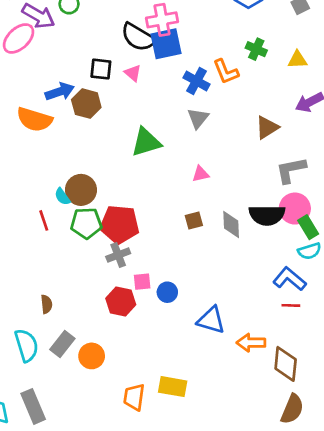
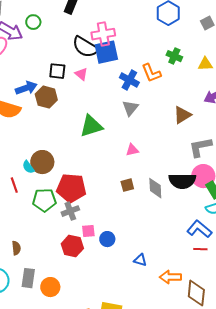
green pentagon: (86, 223) -> (44, 200), moved
blue triangle: (211, 320) -> (140, 260), size x0.6
gray rectangle: (62, 344) -> (28, 278), turned -30

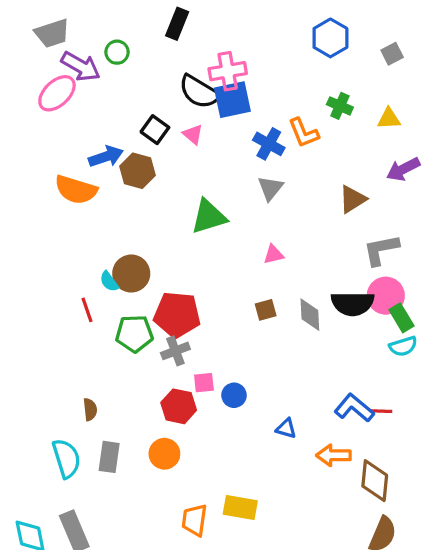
black square: (57, 71) -> (155, 130), turned 30
blue L-shape: (199, 229) -> (354, 408), moved
orange circle: (50, 287) -> (164, 454), moved

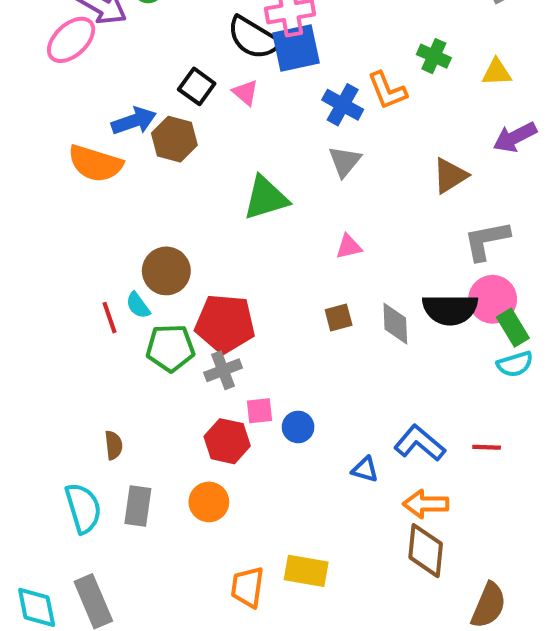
cyan semicircle: (109, 281) -> (138, 305), moved
blue L-shape: (354, 408) -> (420, 443), moved
brown diamond: (375, 481) -> (426, 551), moved

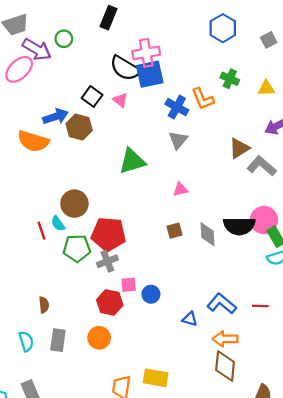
gray L-shape: (487, 241) -> (262, 166), moved, turned 52
cyan semicircle: (83, 508) -> (26, 341), size x0.7

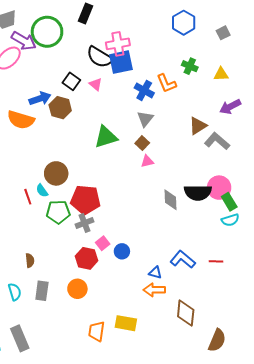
green circle: (64, 39) -> (47, 32), size x2.0
brown square: (174, 231) -> (142, 143), moved, turned -32
pink square: (129, 285) -> (103, 243), turned -32
orange arrow: (225, 339) -> (154, 290), moved

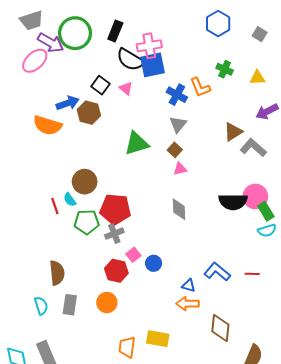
black rectangle: (86, 14) -> (115, 31), moved
gray square: (223, 33) -> (260, 34), turned -32
gray diamond: (171, 200) -> (179, 209), moved
brown semicircle: (30, 260) -> (57, 273), size x1.6

